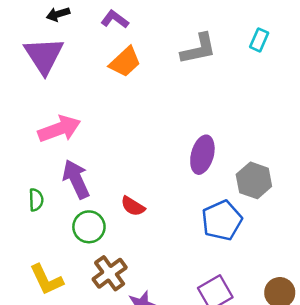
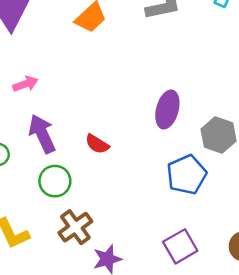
pink arrow: (59, 129) -> (25, 84), size x0.6
red semicircle: (133, 206) -> (97, 144), moved

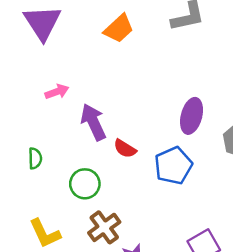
purple arrow: (42, 134) -> (93, 122), moved
blue pentagon: (187, 175) -> (173, 166), moved

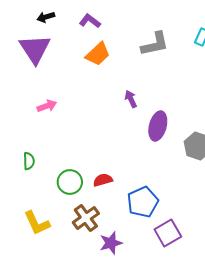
purple arrow: (93, 122) -> (131, 99), moved, size x0.6
red semicircle: (125, 149) -> (103, 180), moved, turned 132
blue pentagon: (173, 166) -> (143, 202), moved

